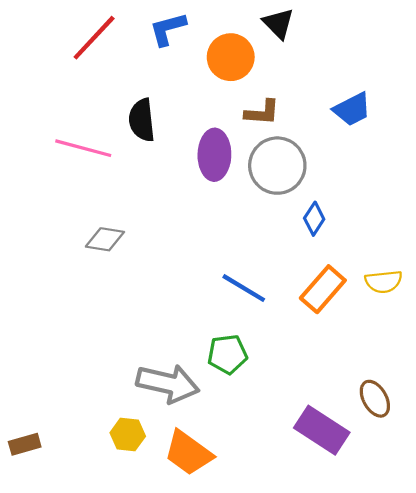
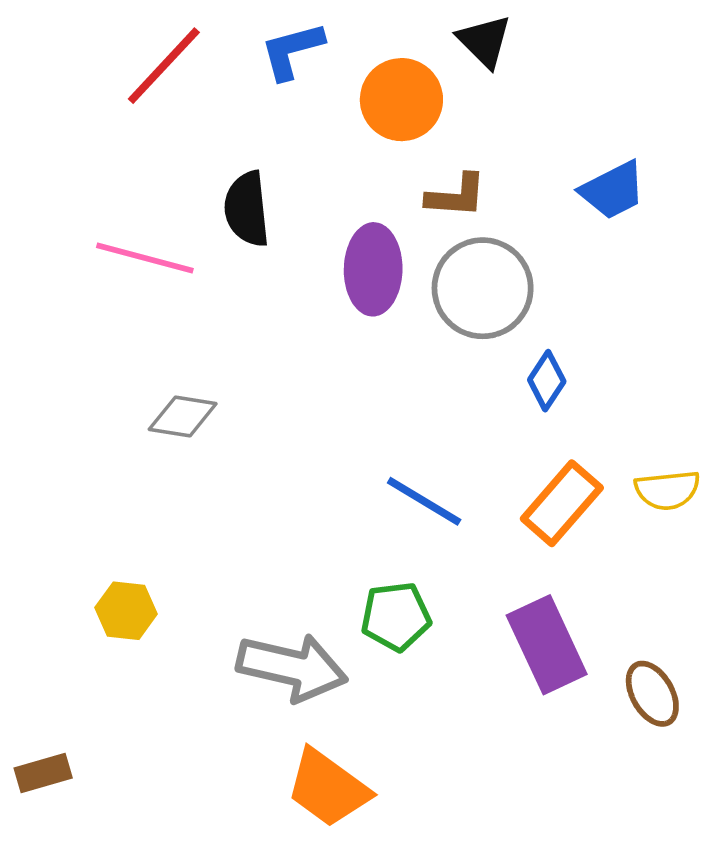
purple rectangle: (322, 430) -> (547, 645), moved, turned 32
yellow hexagon: (128, 434) -> (126, 611), moved

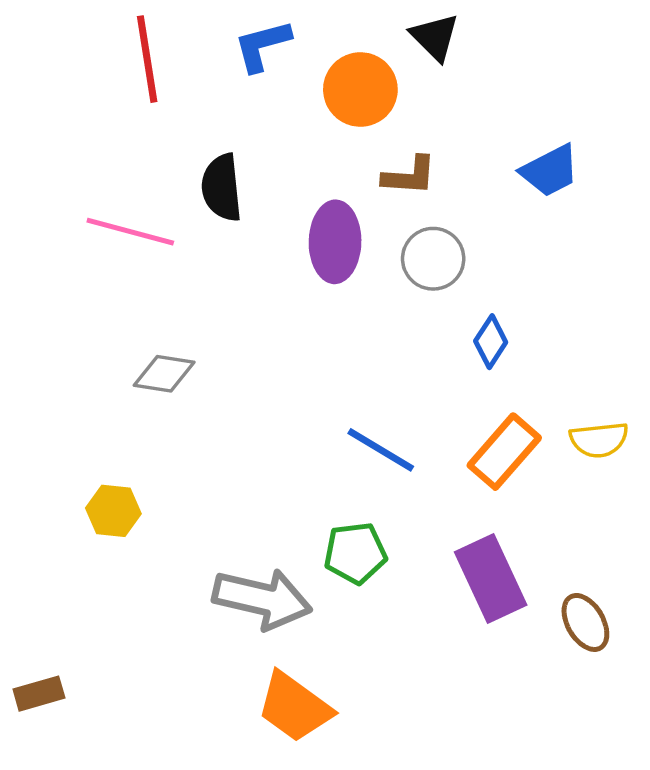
red line: (164, 66) -> (147, 59), turned -52
gray circle: (483, 288) -> (433, 259), size x0.7
yellow hexagon: (126, 611) -> (113, 511), moved

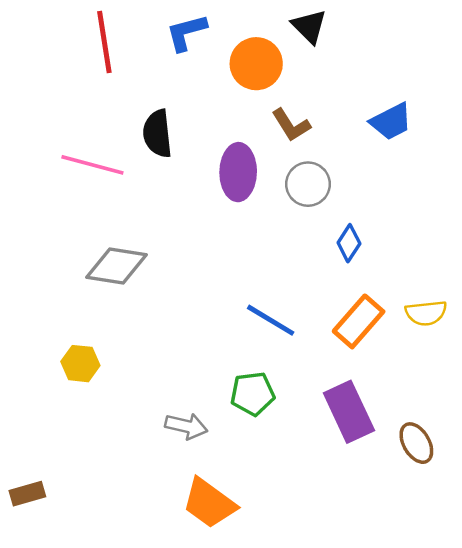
brown L-shape: (409, 176) -> (291, 125), turned 54
gray diamond: (164, 374) -> (116, 266), size x1.4
gray arrow: (262, 599) -> (186, 426), size x0.6

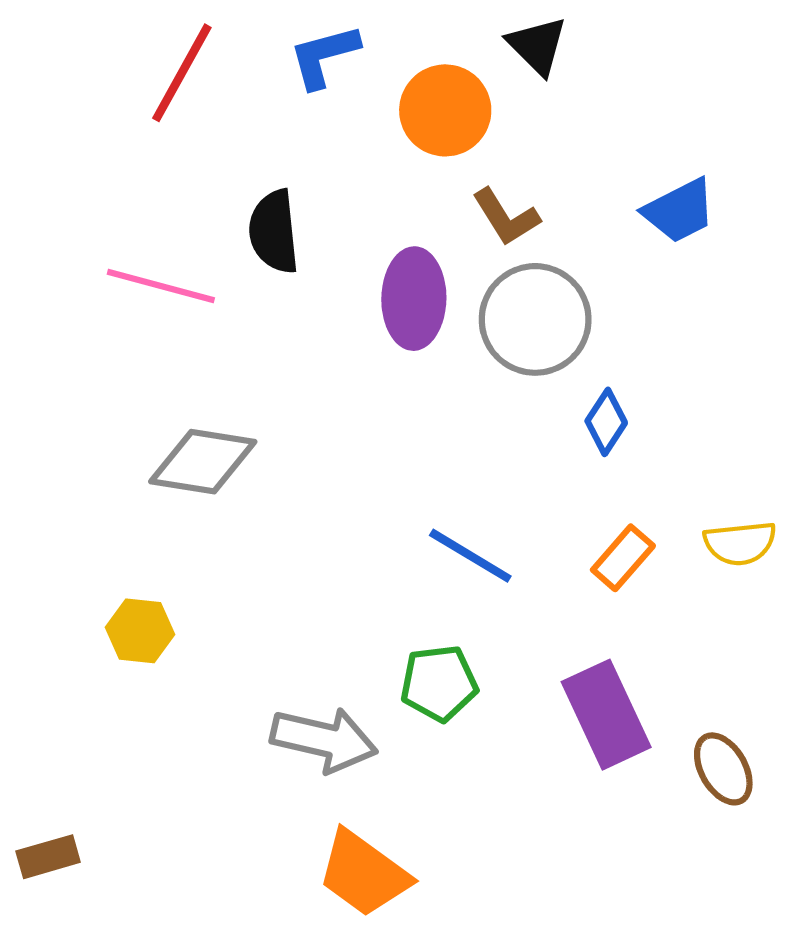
red line: (104, 42) -> (182, 73), turned 38
gray circle: (308, 184) -> (535, 319), size x1.4
orange rectangle: (359, 321) -> (623, 558), size x0.7
gray arrow: (186, 426) -> (324, 740), size x1.4

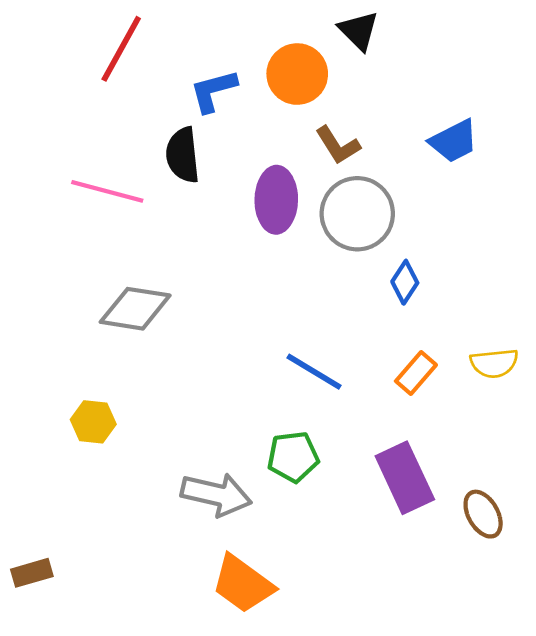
blue L-shape: (324, 56) -> (213, 91), moved

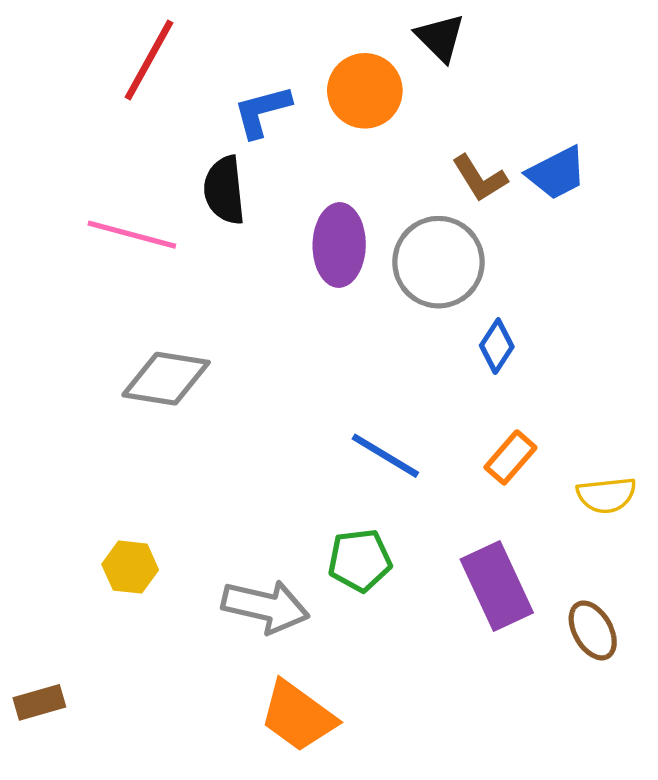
brown L-shape: (338, 145) -> (480, 178), moved
yellow semicircle: (494, 363) -> (606, 495), moved
yellow hexagon: (93, 422) -> (130, 567), moved

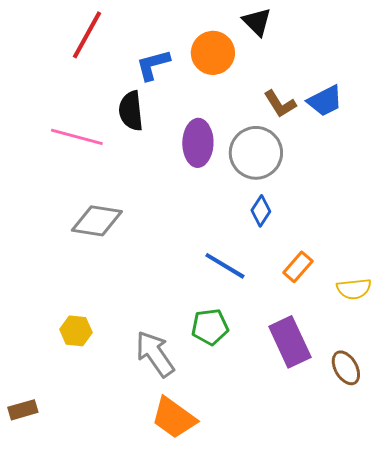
blue diamond: (497, 346) -> (261, 211), moved
gray arrow: (265, 606) -> (155, 354), turned -138

